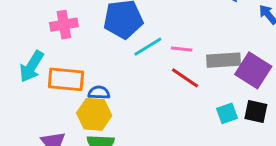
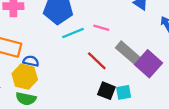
pink line: (182, 49) -> (101, 28), moved
gray rectangle: (224, 60) -> (128, 52), turned 35
black square: (256, 111) -> (106, 91), moved

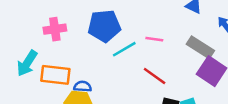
gray rectangle: (128, 52) -> (200, 47), moved

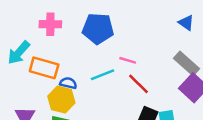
pink line: (154, 39) -> (128, 60), moved
cyan line: (124, 49) -> (103, 75), moved

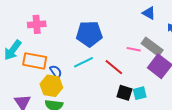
blue pentagon: (98, 29) -> (89, 34), moved
pink line: (128, 60) -> (134, 49), moved
blue semicircle: (68, 83) -> (56, 72), turned 48

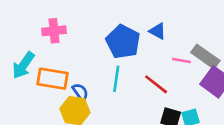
blue triangle: (149, 13) -> (158, 31), moved
blue pentagon: (89, 34) -> (123, 42), turned 30
cyan line: (83, 62) -> (116, 79), turned -54

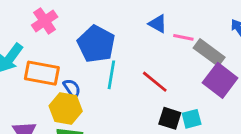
pink cross: (54, 31) -> (45, 21), turned -30
blue pentagon: (123, 42) -> (96, 44), moved
pink line: (181, 60) -> (183, 37), moved

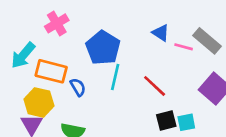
gray rectangle: (209, 53) -> (207, 41), moved
yellow hexagon: (66, 108) -> (39, 102), moved
black square: (170, 118) -> (166, 121), turned -35

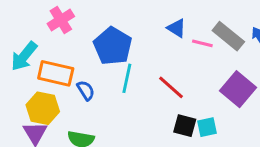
black square: (166, 121) -> (185, 126), turned 30

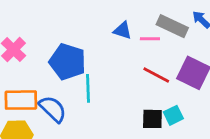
red line: (171, 87) -> (156, 75), moved
blue semicircle: (86, 90) -> (53, 109), size x1.5

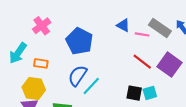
cyan line: (88, 88) -> (91, 86), moved, turned 36
orange rectangle: (21, 100) -> (41, 63), size x0.6
blue semicircle: (53, 109) -> (78, 76), moved, turned -110

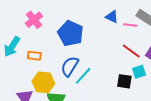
yellow hexagon: (34, 89) -> (43, 82), moved
cyan square: (150, 93) -> (139, 72), moved

